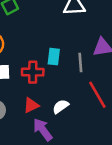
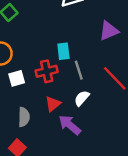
gray line: (80, 63) -> (79, 70), moved

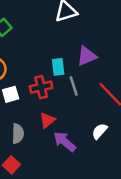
purple triangle: (109, 31) -> (87, 56), moved
white semicircle: (82, 98) -> (100, 131), moved

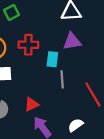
purple triangle: (87, 56) -> (72, 41), moved
red cross: (41, 87) -> (28, 45), moved

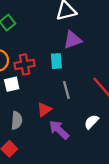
red cross: (28, 45) -> (25, 64), moved
gray line: (62, 79) -> (66, 90), moved

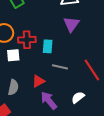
purple triangle: (73, 40) -> (71, 24), turned -42
cyan rectangle: (56, 61) -> (48, 46), moved
gray line: (66, 90) -> (60, 67), turned -70

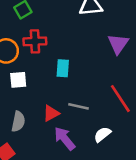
purple triangle: (71, 24) -> (118, 44), moved
red cross: (27, 40) -> (35, 41), moved
gray line: (60, 67) -> (79, 106), moved

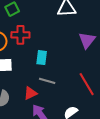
gray line: (79, 106) -> (47, 81), moved

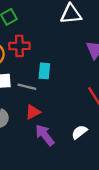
gray line: (47, 81) -> (27, 87), moved

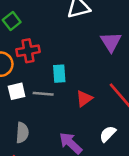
red triangle: (33, 112) -> (84, 98), moved

